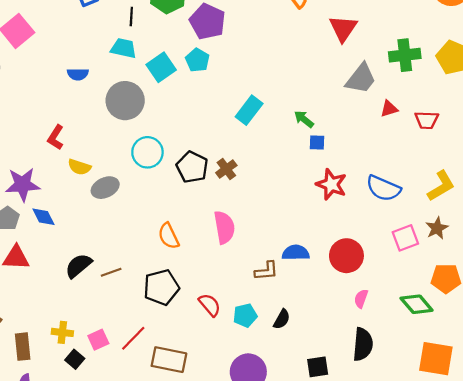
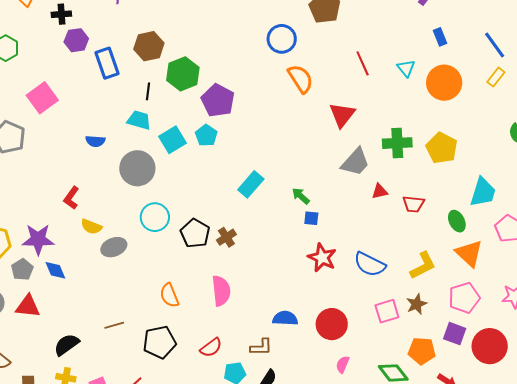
black semicircle: (78, 266) -> (67, 345), moved
brown L-shape: (266, 271) -> (261, 347), moved
red semicircle: (210, 305) -> (211, 348), moved, turned 90

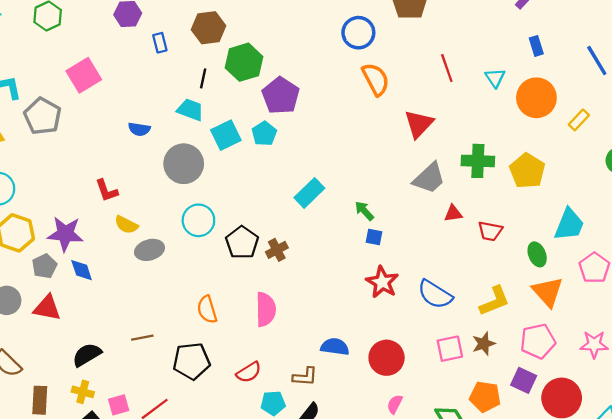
blue rectangle: (107, 63) -> (160, 43), size x0.6
yellow rectangle: (496, 77) -> (579, 120), moved
red L-shape: (71, 198) -> (107, 191), turned -60

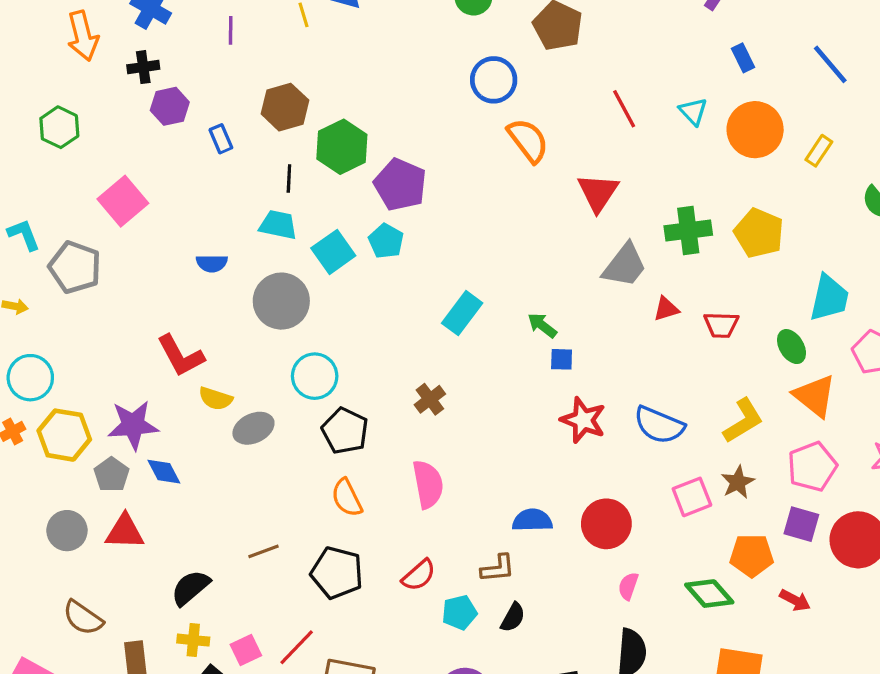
red L-shape: (107, 191) -> (181, 356), size x1.4
black pentagon: (242, 243) -> (345, 431), moved
black pentagon: (192, 361) -> (337, 573), turned 30

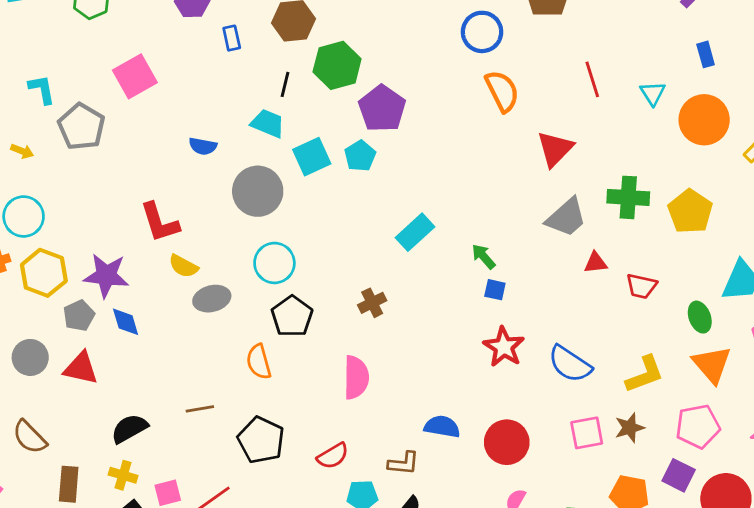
orange semicircle: (347, 498) -> (259, 362), moved

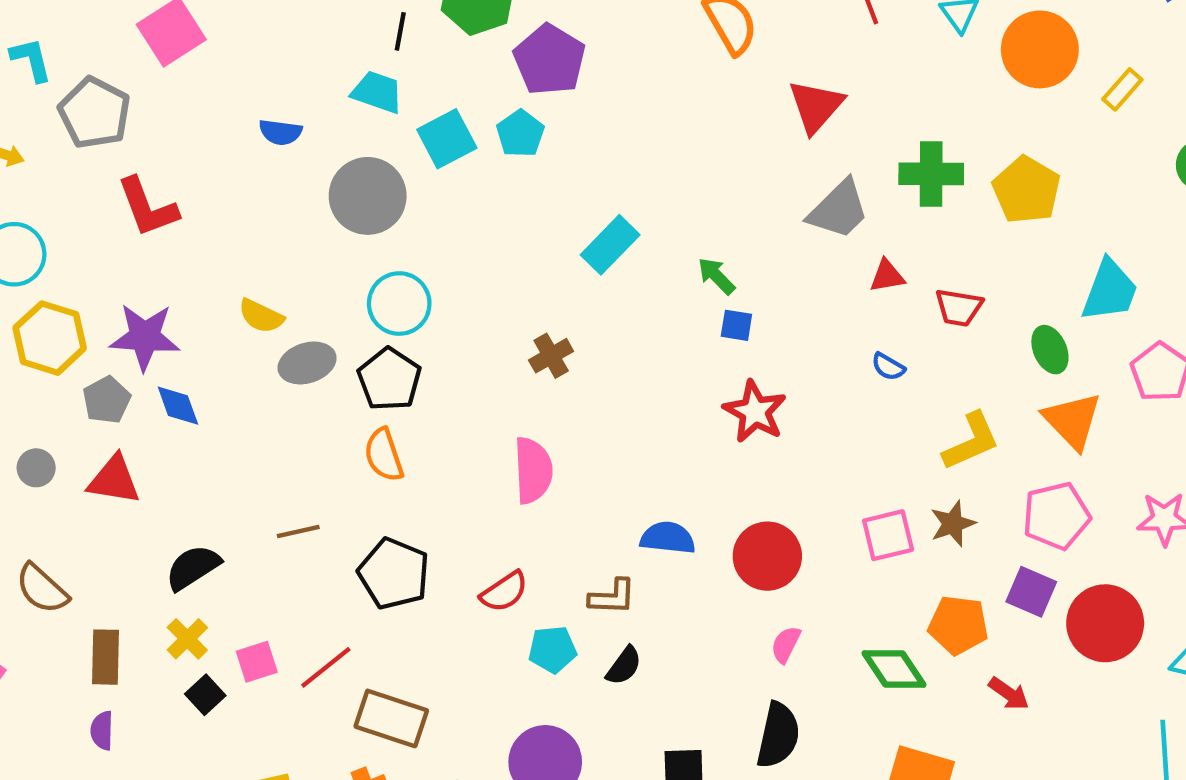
red L-shape: (160, 222) -> (147, 207), moved
black pentagon: (292, 316) -> (389, 379), moved
gray circle: (30, 357) -> (36, 468), size x0.7
blue semicircle: (570, 364) -> (888, 367), moved, size x0.5
yellow cross: (123, 475) -> (187, 639), turned 32

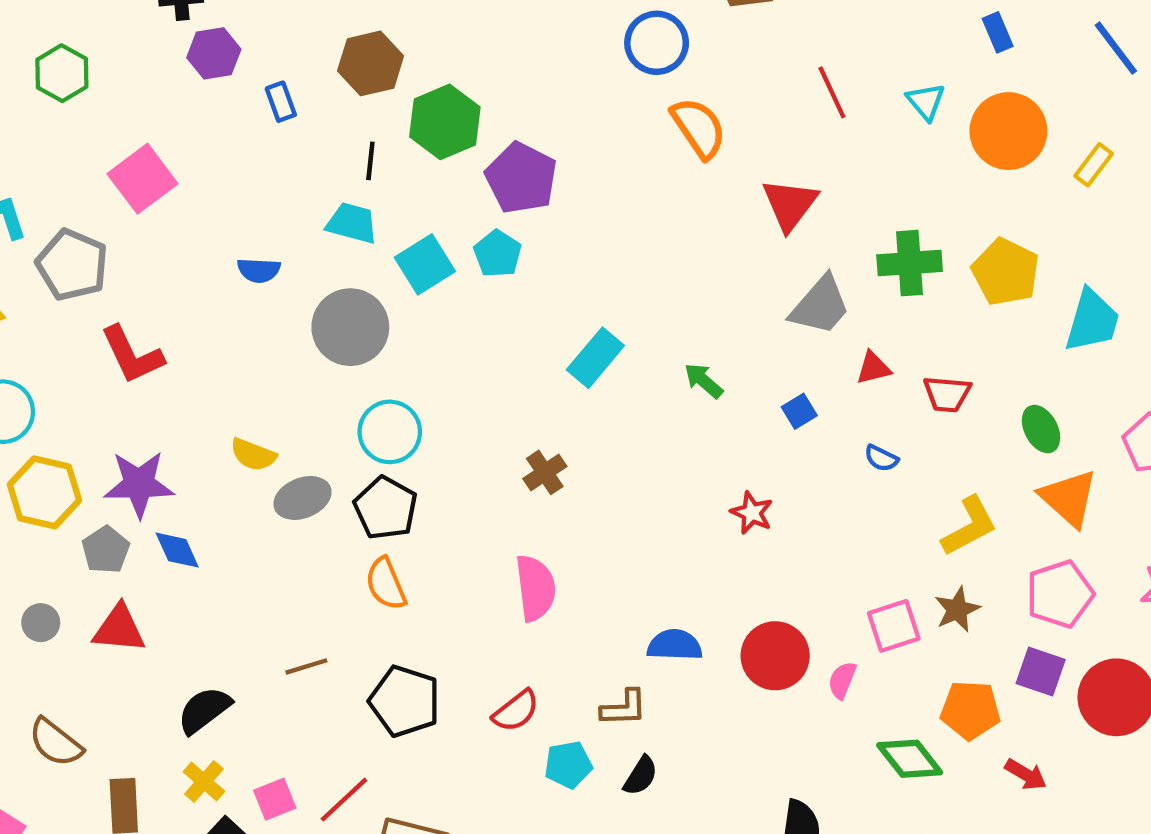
cyan trapezoid: (1110, 291) -> (1092, 321), moved
blue square: (736, 325) -> (799, 411), moved, turned -36
red star: (755, 412) -> (752, 513), size x0.7
pink semicircle: (786, 644) -> (842, 680), moved

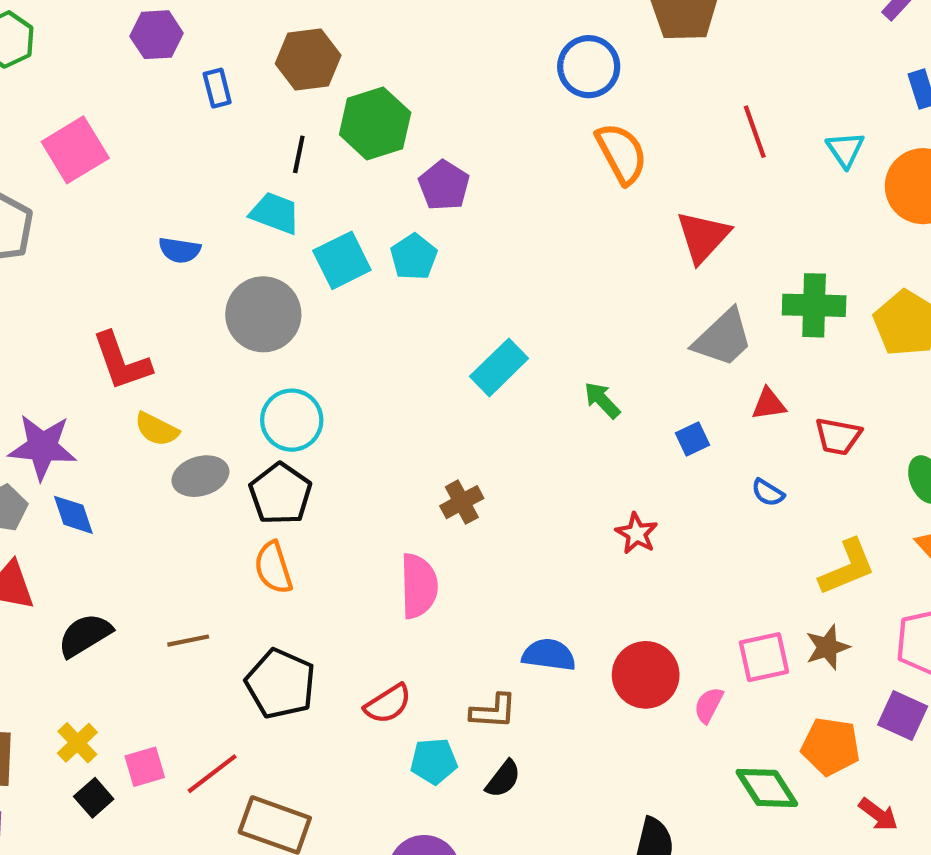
purple pentagon: (521, 178) -> (444, 185), size x0.7
red L-shape: (132, 355) -> (121, 361), moved
brown cross: (545, 472) -> (462, 502), moved
black semicircle: (204, 710) -> (85, 635), moved

